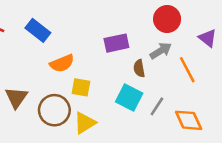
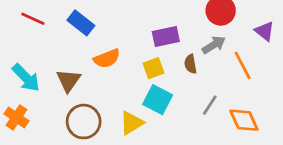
yellow square: (81, 87) -> (154, 68), moved, turned -30
brown triangle: (16, 98) -> (69, 80), moved
cyan square: (129, 98) -> (158, 100), moved
brown circle: (54, 110) -> (84, 122), moved

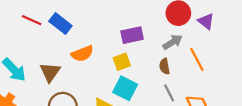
red line: (33, 19) -> (32, 20), moved
purple triangle: (265, 31) -> (206, 21), moved
brown semicircle: (191, 64) -> (164, 66), moved
gray line: (210, 105) -> (169, 93), turned -60

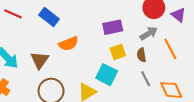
red line: (32, 20) -> (13, 14), moved
yellow square: (122, 62) -> (118, 52), moved

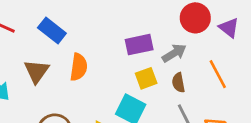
gray arrow: (149, 33) -> (174, 53), moved
orange semicircle: (69, 44) -> (79, 67), turned -60
brown triangle: (40, 60) -> (37, 71), moved

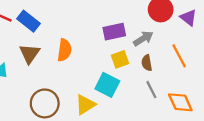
blue rectangle: (52, 31) -> (28, 21), moved

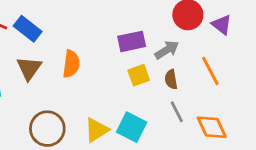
cyan square: (107, 85) -> (132, 127), moved

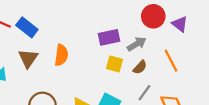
yellow square: (139, 75) -> (114, 64), turned 35
brown semicircle: (171, 79) -> (140, 67), turned -128
gray line: (177, 112) -> (144, 93), turned 63

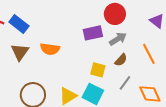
red circle: (153, 16) -> (115, 14), moved
orange semicircle: (61, 55) -> (50, 49), turned 90
yellow square: (114, 64) -> (98, 70), moved

